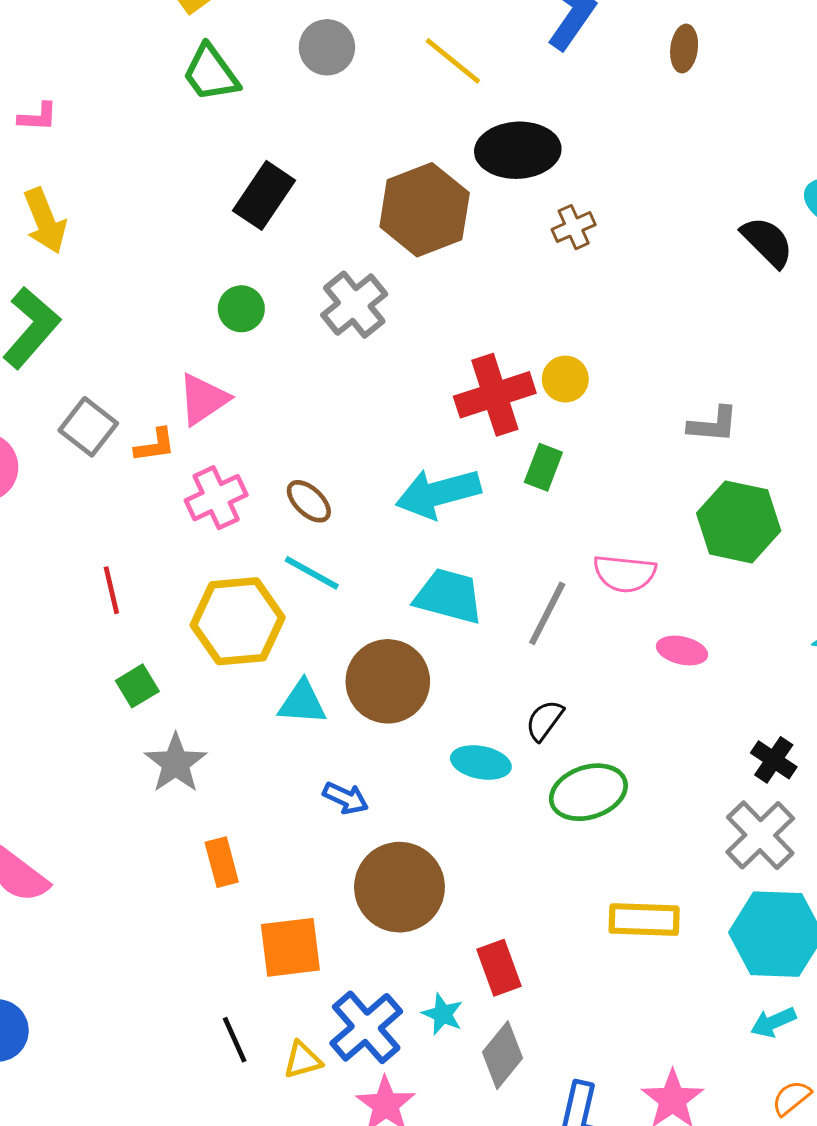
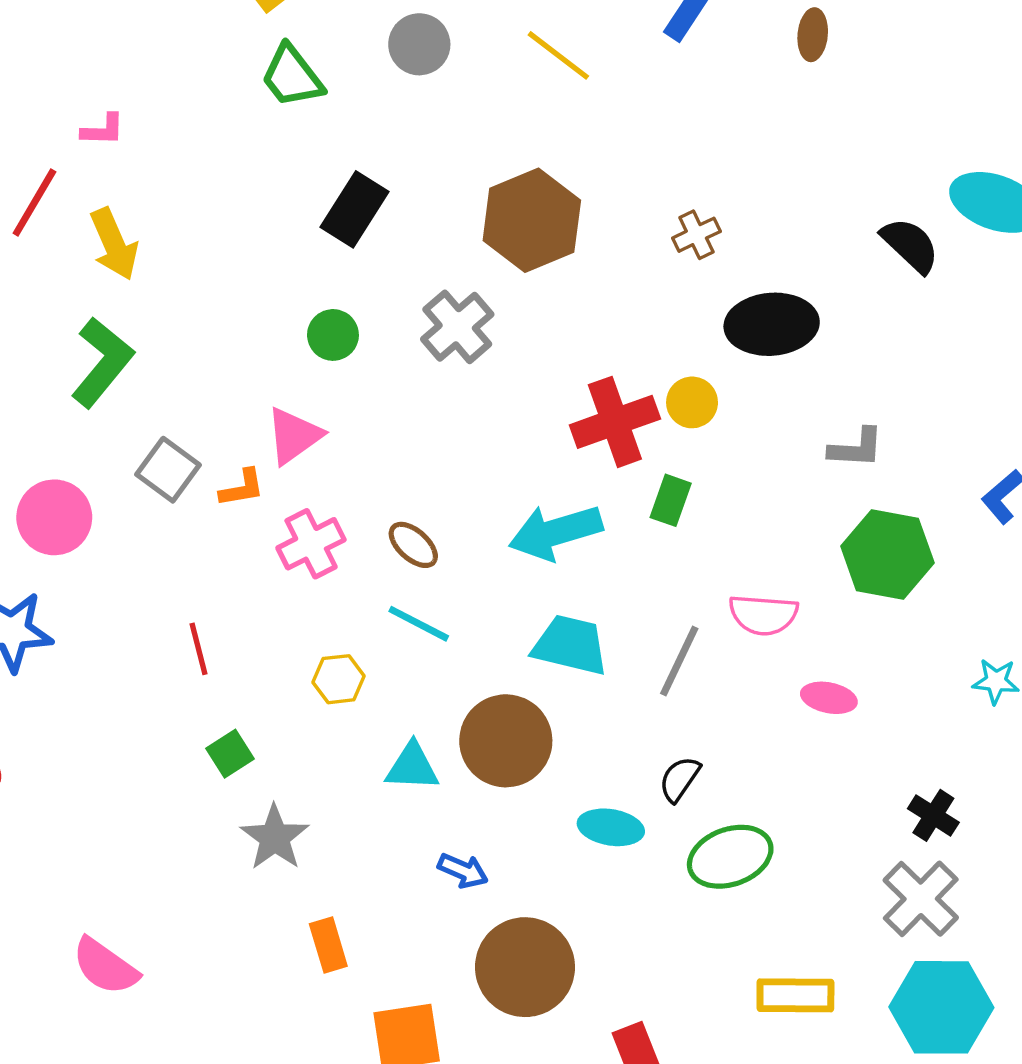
black ellipse: (518, 150) -> (772, 324), moved
yellow hexagon: (238, 621) -> (339, 679), size x0.5

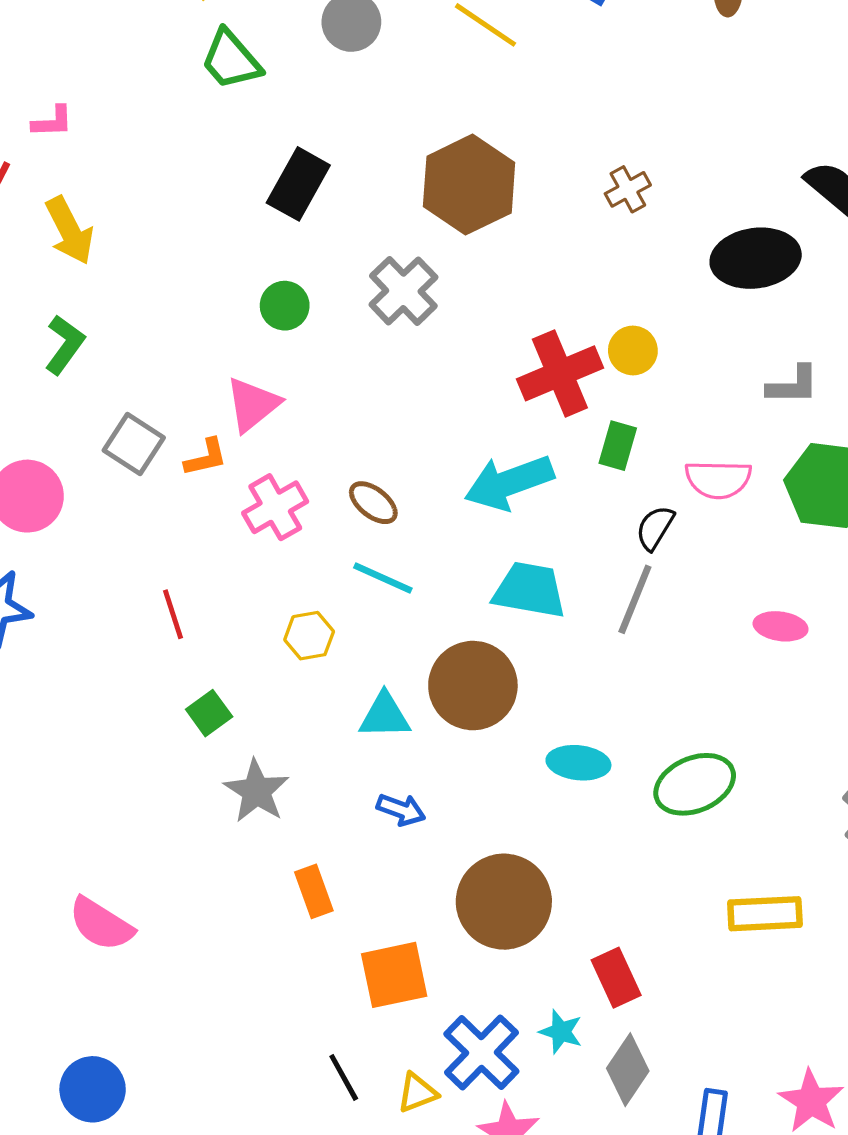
black ellipse: (772, 324) -> (756, 258), moved
green L-shape: (102, 362) -> (65, 345), size x0.7
pink semicircle: (763, 615) -> (718, 479), moved
black semicircle: (680, 779) -> (655, 528), moved
blue arrow: (463, 871) -> (401, 810), moved

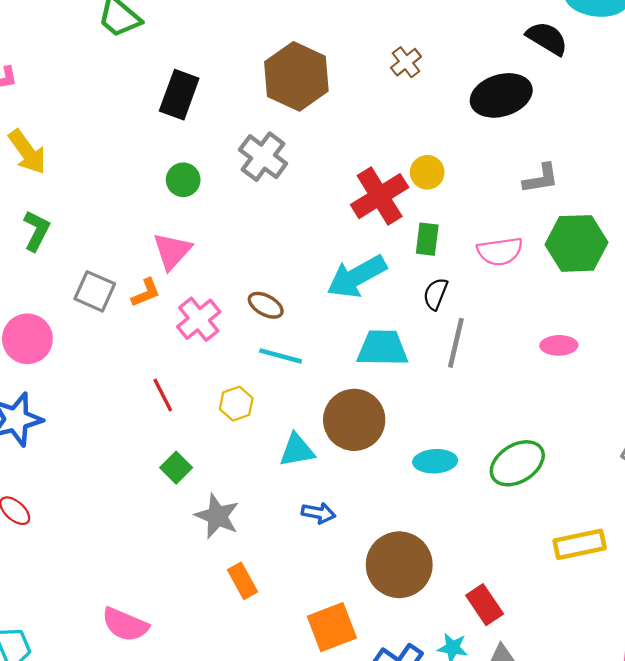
black semicircle: (655, 528) -> (435, 294), moved
red line: (173, 614) -> (163, 395), moved
orange rectangle: (314, 891) -> (242, 581), moved

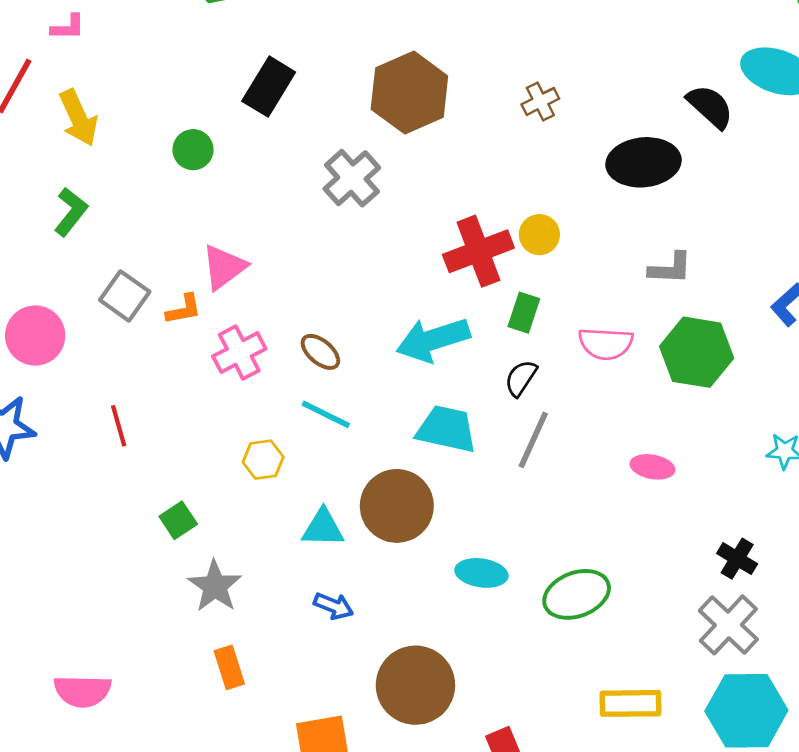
green circle: (183, 180) -> (193, 150), moved
red line: (163, 395) -> (119, 426), moved
pink semicircle: (125, 625) -> (82, 691), turned -33

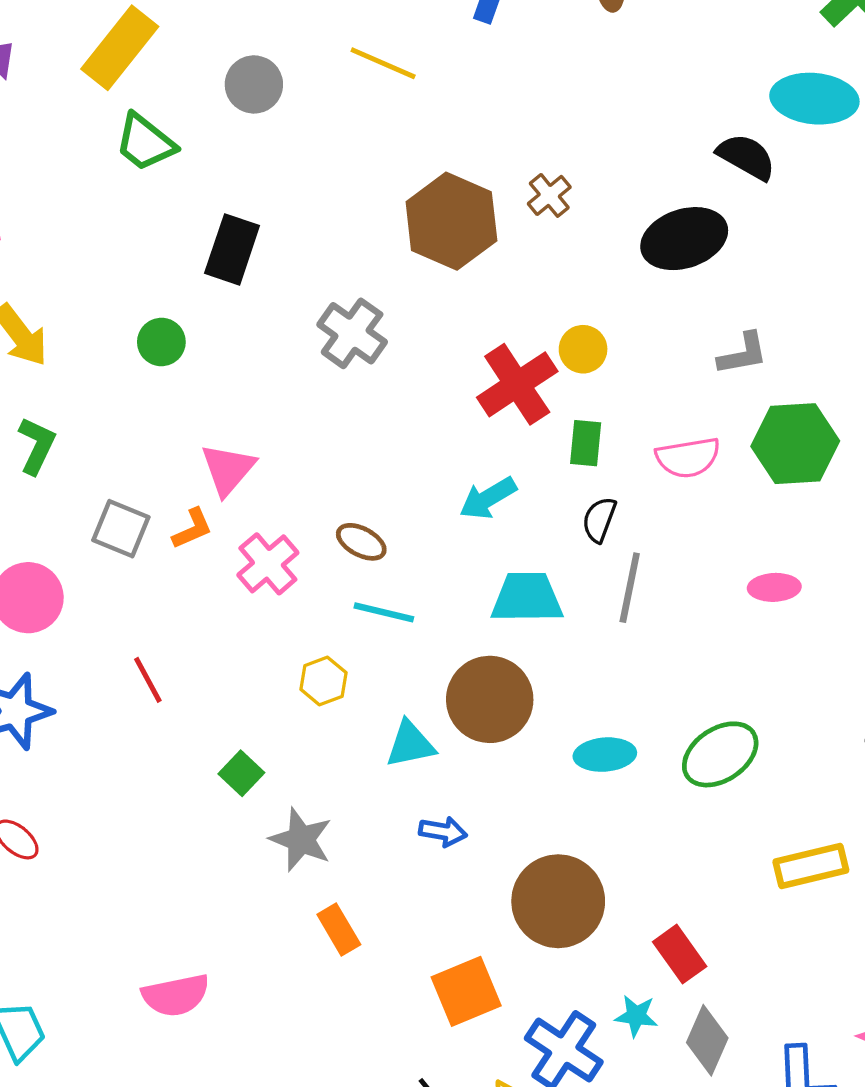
brown hexagon: (409, 93) -> (451, 221), moved
cyan arrow: (433, 340) -> (488, 498), size x0.7

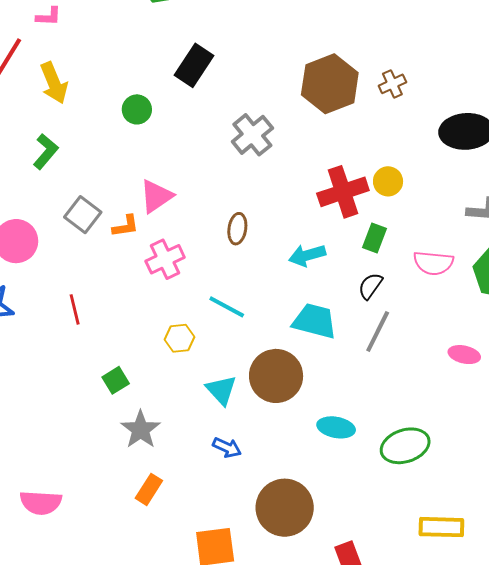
brown ellipse: (361, 542) -> (237, 229), moved, turned 56
cyan triangle: (410, 744) -> (221, 390), turned 44
orange rectangle: (339, 929) -> (149, 489), turned 48

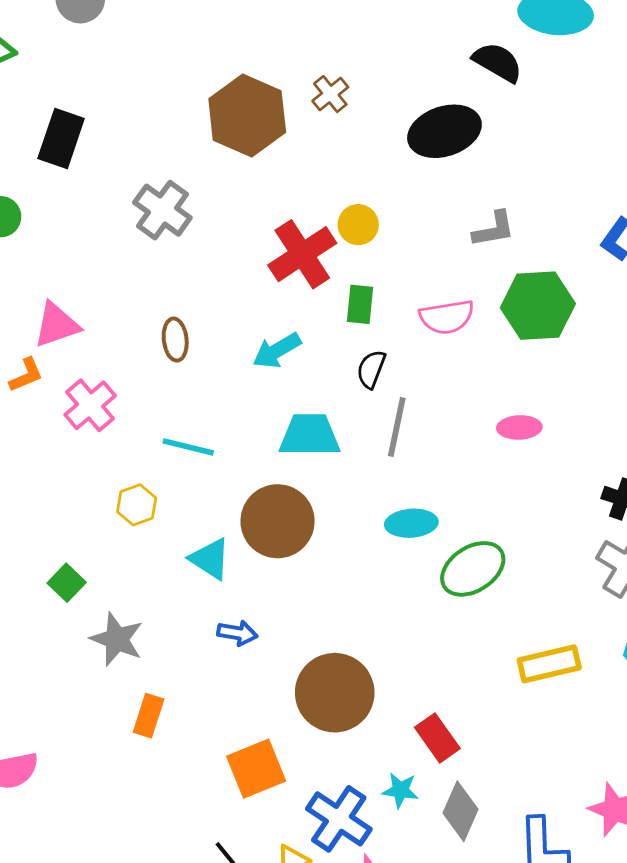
pink triangle: (156, 196) -> (57, 325), turned 30
cyan ellipse: (336, 427) -> (411, 523), moved

